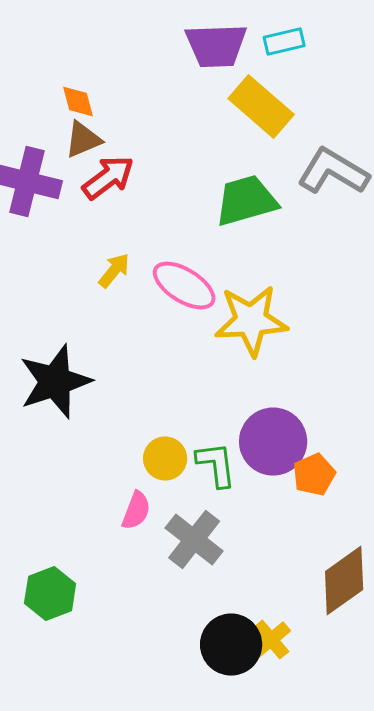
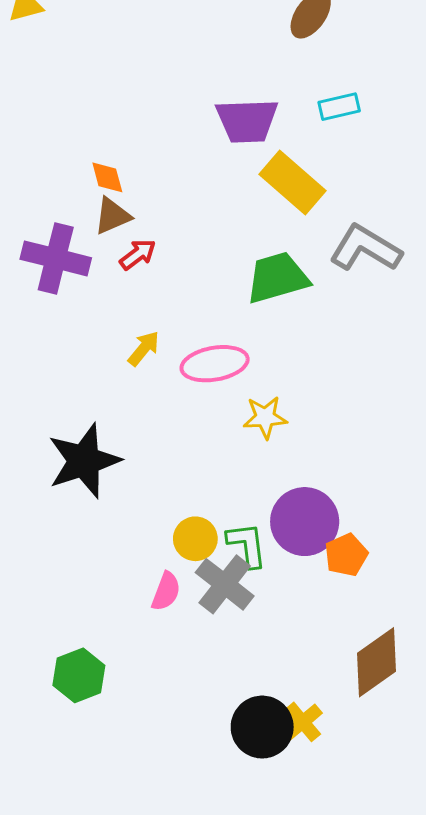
cyan rectangle: (284, 42) -> (339, 107), moved
red arrow: (108, 178) -> (138, 254), size x0.7
pink ellipse: (184, 286) -> (215, 364), turned -42
yellow star: (251, 321) -> (265, 417), moved, size x0.6
gray cross: (194, 540) -> (225, 584), moved

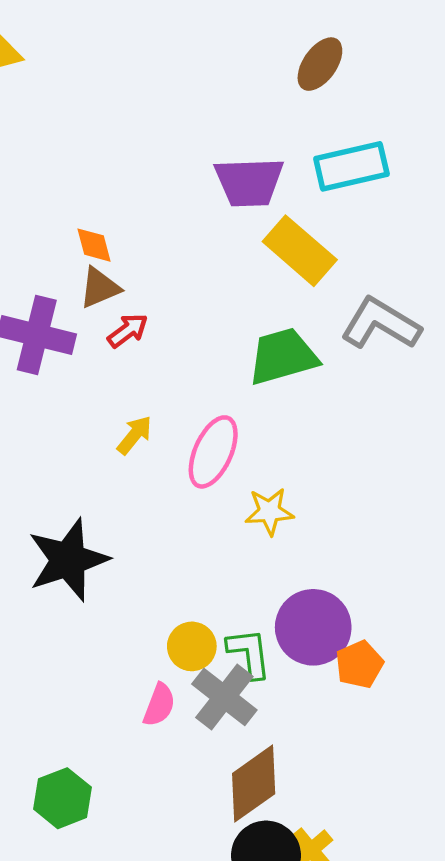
cyan rectangle: (339, 107) -> (351, 166), size x1.6
pink ellipse: (215, 364) -> (213, 452), turned -56
brown diamond: (377, 662) -> (254, 784), moved

